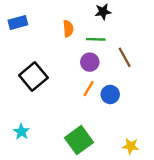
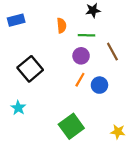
cyan star: (21, 132) -> (18, 108), moved

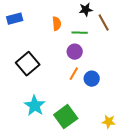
brown line: (112, 52) -> (104, 23), moved
cyan star: (18, 108) -> (35, 106), moved, size x1.5

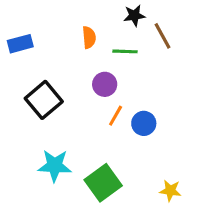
blue rectangle: (15, 19) -> (20, 44), moved
purple circle: (75, 52) -> (105, 84), moved
cyan star: (35, 106) -> (55, 166), turned -30

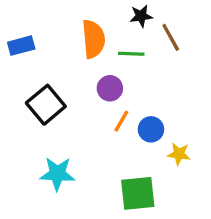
orange semicircle: (89, 37) -> (93, 39), size x1.6
green square: (103, 183) -> (138, 193), moved, turned 30
yellow star: (170, 191) -> (179, 154), moved

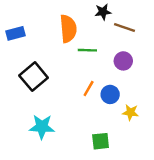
brown line: (171, 37) -> (124, 27), turned -42
green line: (131, 54) -> (87, 50), moved
purple circle: (110, 88) -> (123, 61), moved
green square: (138, 193) -> (101, 141), size x0.7

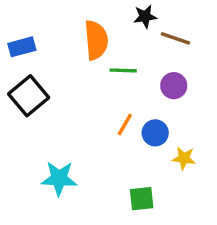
black square: (34, 77) -> (29, 96), moved

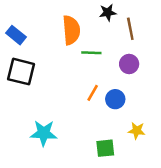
brown line: (175, 38) -> (130, 29), turned 60
blue rectangle: (22, 47) -> (16, 35), turned 54
black square: (29, 96) -> (21, 72), turned -36
yellow star: (184, 158) -> (137, 131), moved

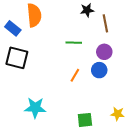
orange semicircle: (71, 30) -> (34, 15), moved
blue circle: (115, 99) -> (99, 70), moved
yellow star: (137, 131) -> (118, 114), moved

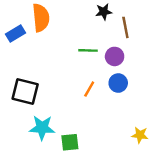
blue rectangle: (13, 28) -> (15, 33), turned -70
purple circle: (104, 52) -> (115, 56), moved
black square: (17, 58) -> (25, 91), moved
green square: (85, 120) -> (70, 142), moved

